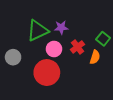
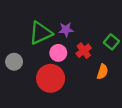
orange semicircle: (95, 57) -> (103, 72), moved

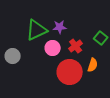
red circle: (51, 78) -> (70, 72), moved

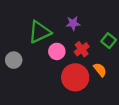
purple star: (60, 27) -> (73, 23), moved
orange semicircle: (93, 65) -> (100, 70), turned -56

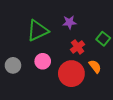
pink circle: (57, 51) -> (43, 61), moved
gray circle: (14, 60) -> (13, 65), moved

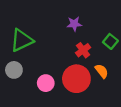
green triangle: (38, 31) -> (22, 40), moved
pink circle: (43, 61) -> (46, 83), moved

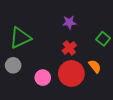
red cross: (83, 50) -> (69, 48), moved

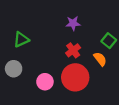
green triangle: (20, 38) -> (21, 40), size x0.7
orange semicircle: (95, 66) -> (100, 59), moved

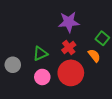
purple star: (73, 23) -> (69, 22), size x1.5
green triangle: (21, 40) -> (40, 54), moved

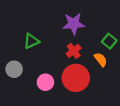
green triangle: (40, 54) -> (31, 41), moved

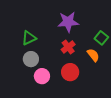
gray circle: (14, 69) -> (31, 59), moved
red circle: (76, 78) -> (70, 72), size x0.7

